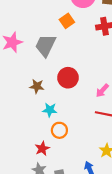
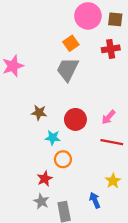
gray trapezoid: (45, 46) -> (67, 69), moved
red circle: (68, 78) -> (75, 119), moved

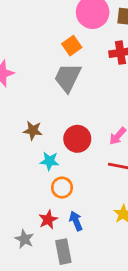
red star: (45, 179) -> (48, 220), moved
blue arrow: (95, 200) -> (76, 221), moved
gray star: (41, 201) -> (24, 239), moved

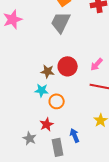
brown star: (33, 130) -> (48, 71), moved
cyan star: (49, 161) -> (42, 90), moved
blue arrow: (76, 221) -> (75, 135), moved

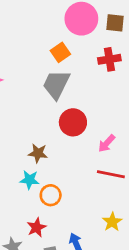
red circle: (68, 66) -> (73, 122), moved

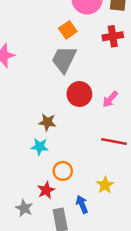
pink arrow: (107, 143) -> (110, 99), moved
orange circle: (51, 195) -> (63, 171), moved
yellow star: (112, 222) -> (105, 185), moved

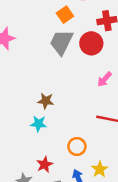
red circle: (79, 94) -> (91, 43), moved
orange circle: (63, 171) -> (77, 147), moved
yellow star: (105, 185) -> (100, 169), moved

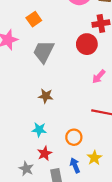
orange square: (65, 15) -> (34, 19), moved
gray trapezoid: (61, 42) -> (44, 52), moved
cyan star: (39, 124) -> (39, 130), moved

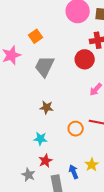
orange circle: (74, 137) -> (76, 129), moved

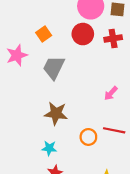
red circle: (85, 59) -> (83, 34), moved
brown star: (46, 108) -> (56, 113), size x1.5

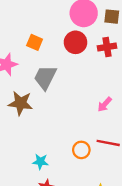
orange square: (44, 34) -> (35, 42), turned -32
brown star: (56, 113) -> (21, 103), moved

